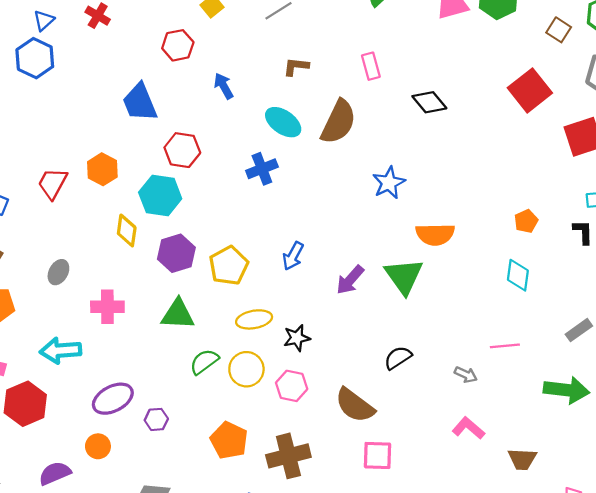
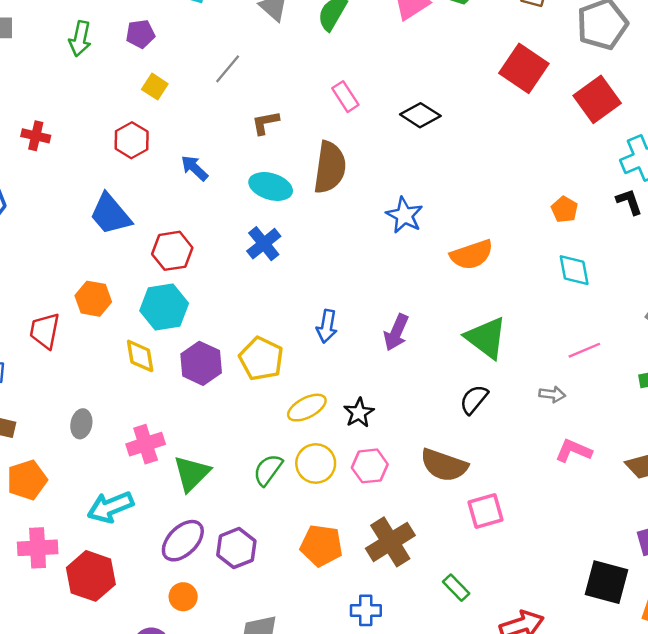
green triangle: (404, 276) -> (486, 338), moved
green triangle: (178, 314) -> (192, 473), moved, turned -30
purple hexagon: (156, 419) -> (236, 548), size x1.5

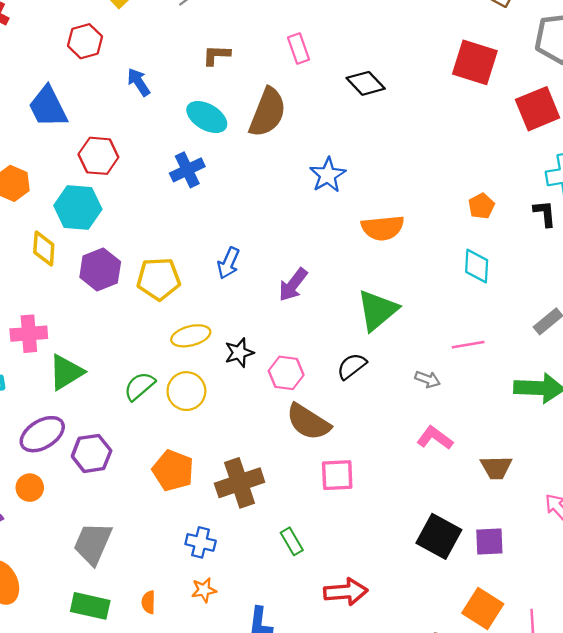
red square: (524, 68) -> (475, 62), turned -30
green triangle: (486, 338) -> (377, 310), turned 30
yellow pentagon: (261, 359) -> (159, 279), turned 30
pink hexagon: (370, 466) -> (286, 373), moved
black square: (606, 582) -> (439, 536), moved

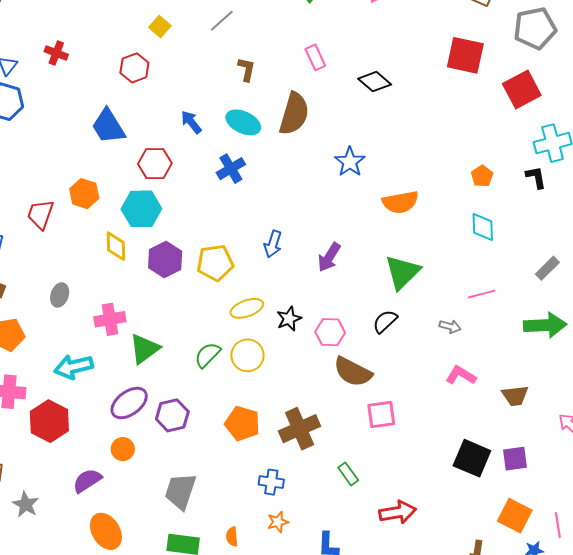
brown L-shape: (216, 55) -> (246, 69), turned 105
blue arrow: (139, 82) -> (191, 122), moved

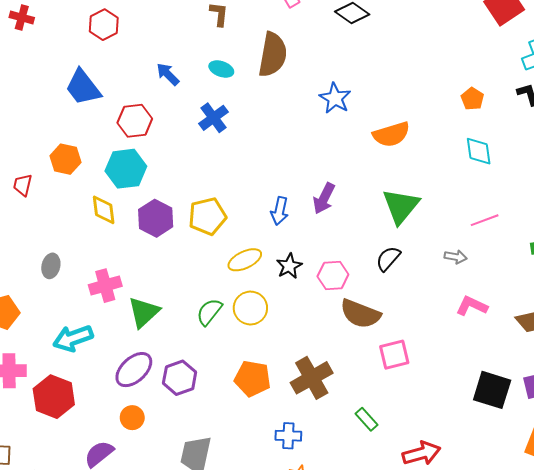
cyan ellipse: (243, 122) -> (221, 69), size x0.7
red trapezoid: (41, 214) -> (23, 185), size x0.7
blue arrow: (273, 244) -> (280, 211), moved

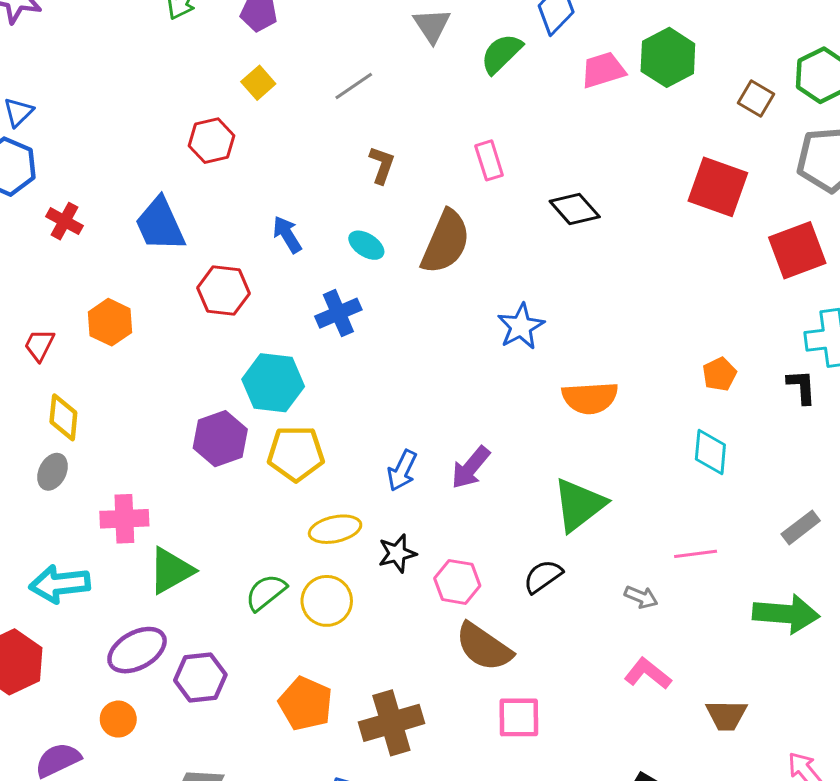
red cross: (22, 18) -> (65, 221), moved
cyan hexagon: (126, 169) -> (273, 383), moved
yellow diamond: (104, 210) -> (63, 417), moved

